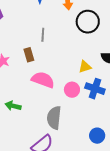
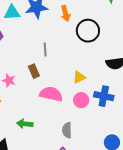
yellow triangle: (85, 67) -> (79, 77), moved
gray semicircle: (54, 118) -> (67, 130), size x0.7

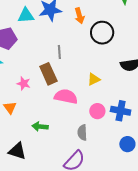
brown rectangle: (34, 71) -> (48, 74), size x1.5
blue cross: (104, 96) -> (121, 111), moved
pink circle: (81, 100) -> (97, 111), moved

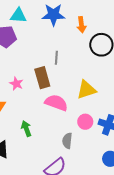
cyan triangle: (26, 15) -> (18, 16), moved
yellow triangle: (94, 79) -> (86, 90), size x1.5
green arrow: (40, 127) -> (26, 129), turned 56

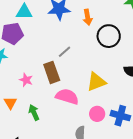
gray line: (56, 58) -> (64, 52), turned 48
green arrow: (26, 129) -> (34, 112), moved

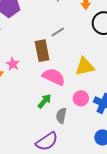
pink star: (26, 80) -> (13, 64), moved
green arrow: (34, 112) -> (44, 101), moved, turned 56

